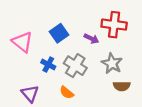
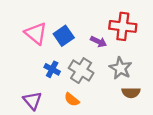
pink triangle: (22, 42) -> (36, 33), moved

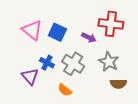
blue square: (64, 36) -> (57, 32), turned -30
purple triangle: (32, 101) -> (30, 76), moved

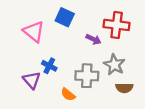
blue square: (57, 32) -> (65, 17), moved
gray cross: (73, 64) -> (87, 76), moved, turned -30

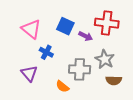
blue square: (65, 17) -> (65, 26), moved
blue cross: (49, 66) -> (46, 52), moved

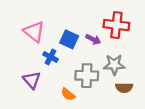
blue square: (65, 26) -> (69, 39), moved
gray star: (105, 59) -> (114, 65), turned -30

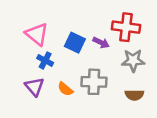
blue cross: (50, 57) -> (45, 60), moved
gray star: (114, 65) -> (133, 60), moved
orange semicircle: (68, 94) -> (65, 89), moved

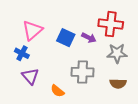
pink triangle: (37, 34) -> (32, 30), turned 40
blue cross: (45, 60) -> (22, 53), moved
orange semicircle: (65, 89) -> (57, 91), moved

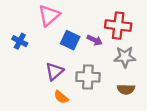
pink triangle: (32, 30) -> (49, 15), moved
blue cross: (22, 53) -> (20, 41), moved
purple triangle: (30, 76) -> (54, 71), moved, turned 30

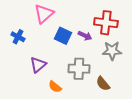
purple triangle: (54, 71) -> (38, 65), moved
brown semicircle: (126, 89) -> (103, 84), moved, turned 49

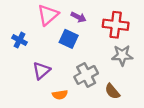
purple arrow: (85, 36) -> (78, 17), moved
gray cross: (79, 69) -> (86, 75), turned -30
orange semicircle: (55, 87) -> (60, 95), turned -48

